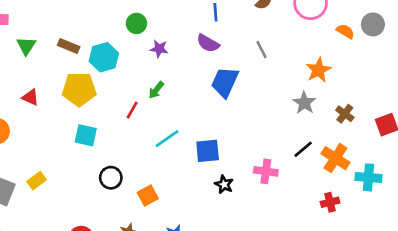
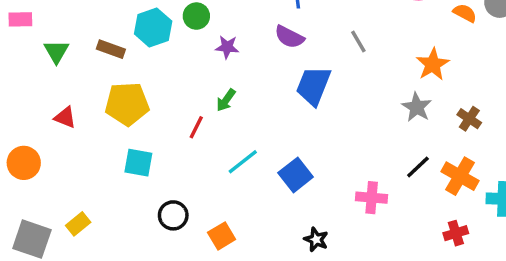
cyan hexagon: (104, 57) -> (153, 28), moved
blue square: (208, 151) -> (296, 175), turned -30
black star: (224, 184) -> (316, 239), moved

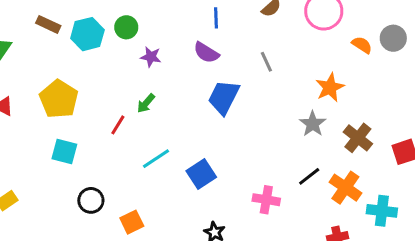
brown rectangle: (111, 49) -> (48, 24), moved
yellow pentagon: (127, 104) -> (59, 99), turned 30
brown cross: (469, 119) -> (358, 138), size x1.4

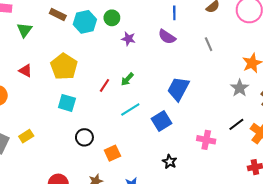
blue trapezoid: (224, 97) -> (178, 89), moved
green arrow: (146, 103) -> (127, 79), moved

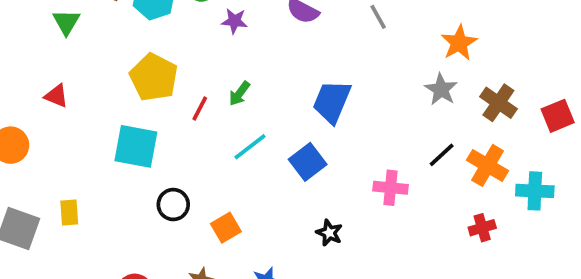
green triangle: (24, 30) -> (66, 22), moved
yellow pentagon: (64, 67) -> (154, 77), moved
cyan square: (67, 103) -> (136, 146), size x1.4
yellow rectangle: (26, 136) -> (69, 212), turned -56

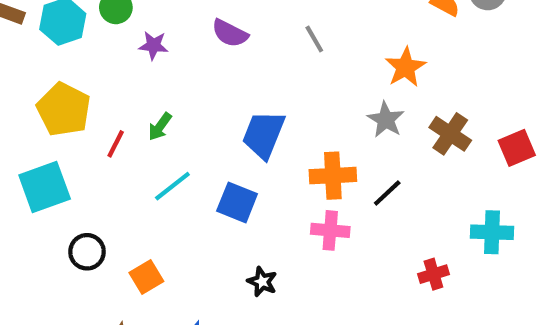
cyan square: (136, 146) -> (45, 187), turned -30
blue square: (308, 162) -> (237, 202), turned -30
orange cross: (488, 165) -> (333, 176), moved, turned -33

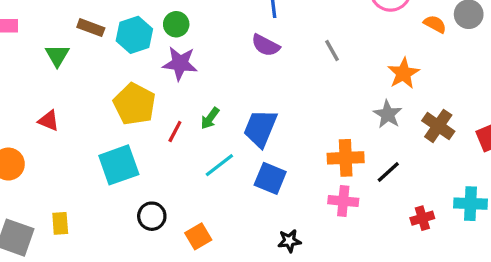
purple star: (153, 45) -> (180, 63), moved, size x1.5
blue trapezoid: (264, 135) -> (260, 128), moved
red cross: (433, 274) -> (422, 218), moved
black star: (262, 282) -> (289, 241), turned -30

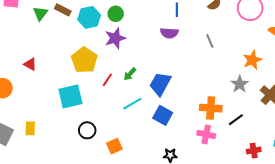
purple semicircle: (266, 45) -> (169, 33), turned -30
green triangle: (57, 55) -> (40, 13), moved
purple star: (180, 63) -> (115, 38), turned -30

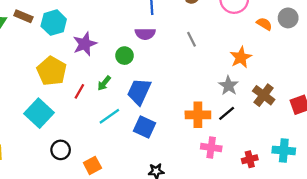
green circle: (116, 14) -> (125, 56), moved
cyan square: (70, 96) -> (39, 113), turned -30
black line: (236, 120) -> (227, 113), moved
pink cross: (206, 134) -> (211, 148), moved

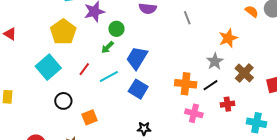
green circle: (125, 56) -> (116, 29), moved
red line: (79, 91) -> (84, 69), moved
red cross: (250, 159) -> (227, 104), moved

